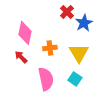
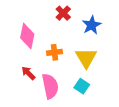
red cross: (67, 12) -> (63, 13), moved
red arrow: (21, 57) -> (28, 73), moved

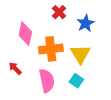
orange cross: (55, 52) -> (51, 49), size x1.6
red arrow: (28, 73) -> (15, 68), moved

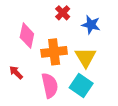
blue star: (86, 23) -> (91, 25), turned -30
cyan square: (76, 81) -> (81, 86), size x1.5

